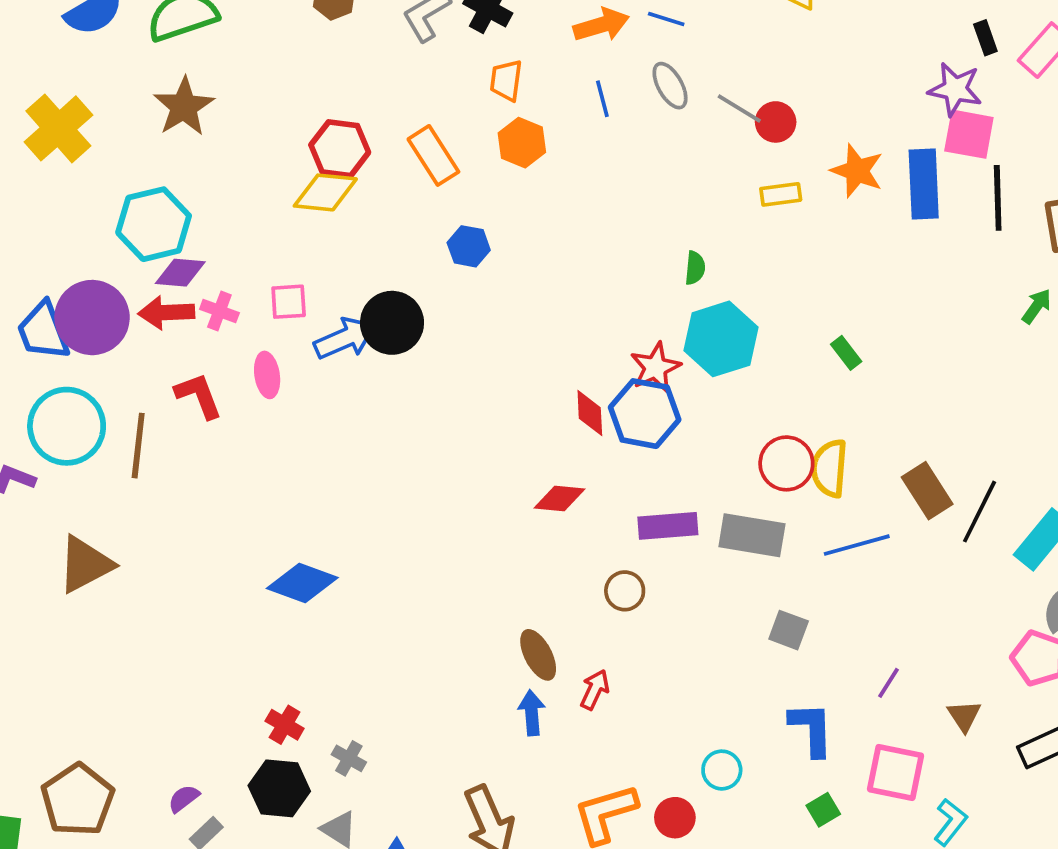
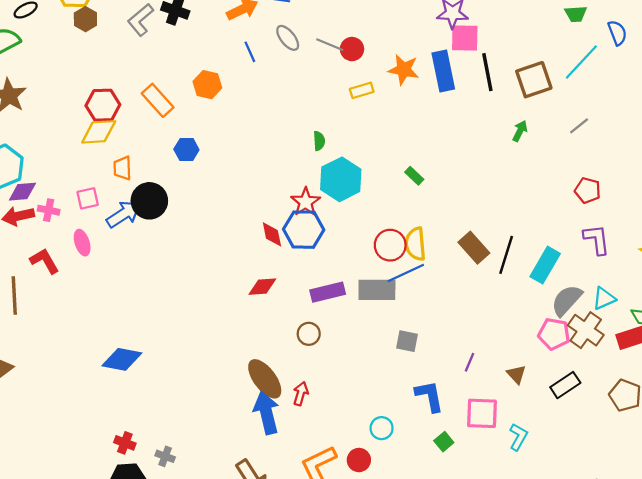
orange trapezoid: (506, 80) -> (122, 168), moved
blue line: (857, 545) -> (406, 273), moved
brown ellipse: (538, 655) -> (265, 379), size x1.4
blue arrow: (532, 713) -> (266, 413), size x1.6

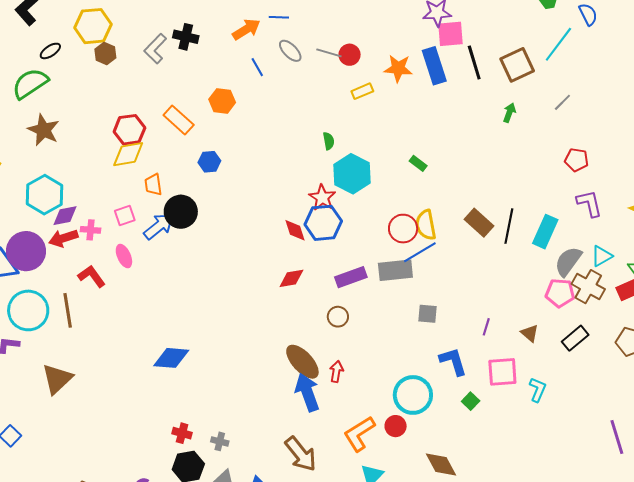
cyan circle: (382, 428) -> (413, 395), size x1.8

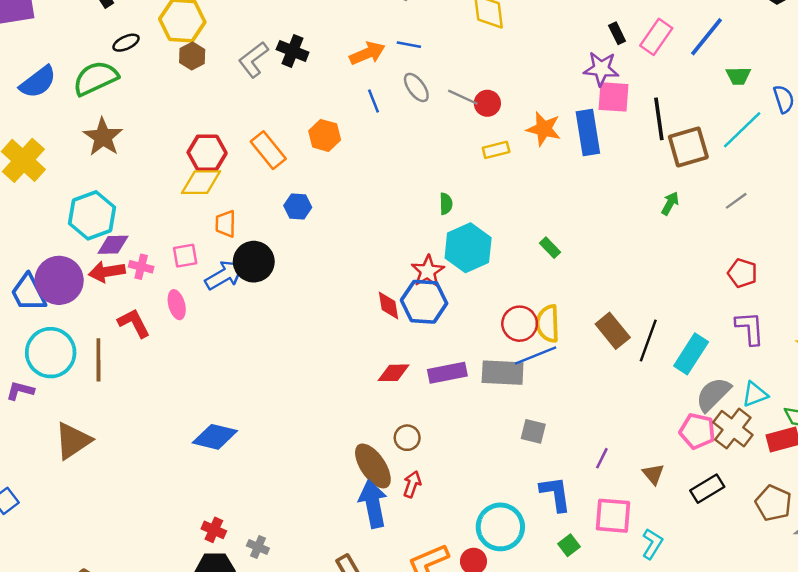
black line: (474, 63) -> (659, 119), moved
red diamond: (291, 278) -> (394, 373), moved
brown circle: (338, 317) -> (407, 438), moved

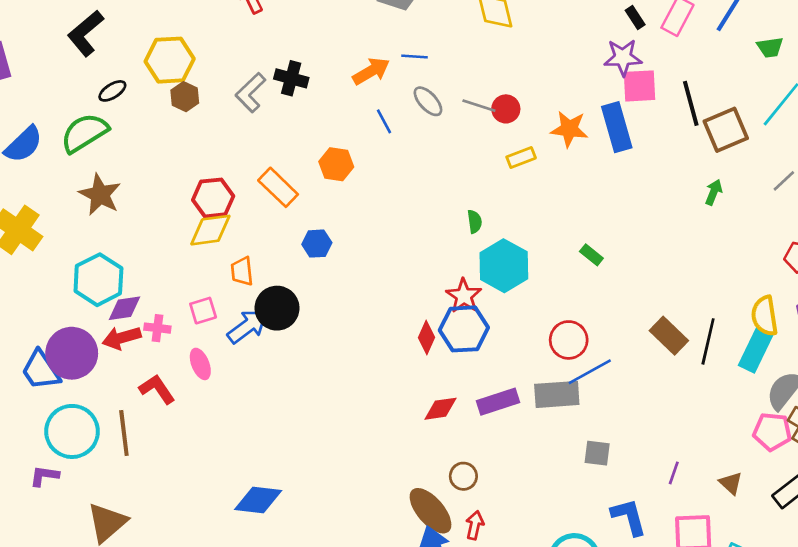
red diamond: (389, 305) -> (426, 338), turned 40
yellow semicircle: (548, 324) -> (765, 316), moved

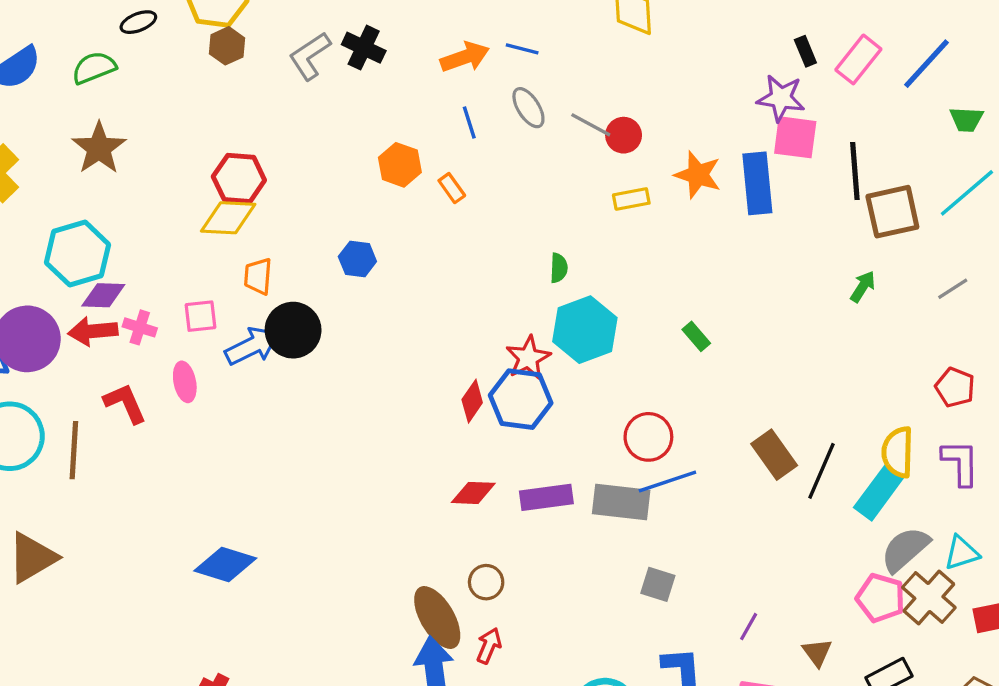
green semicircle: (84, 133) -> (94, 68), size x0.7
orange rectangle: (278, 187) -> (452, 188), moved, size x0.6

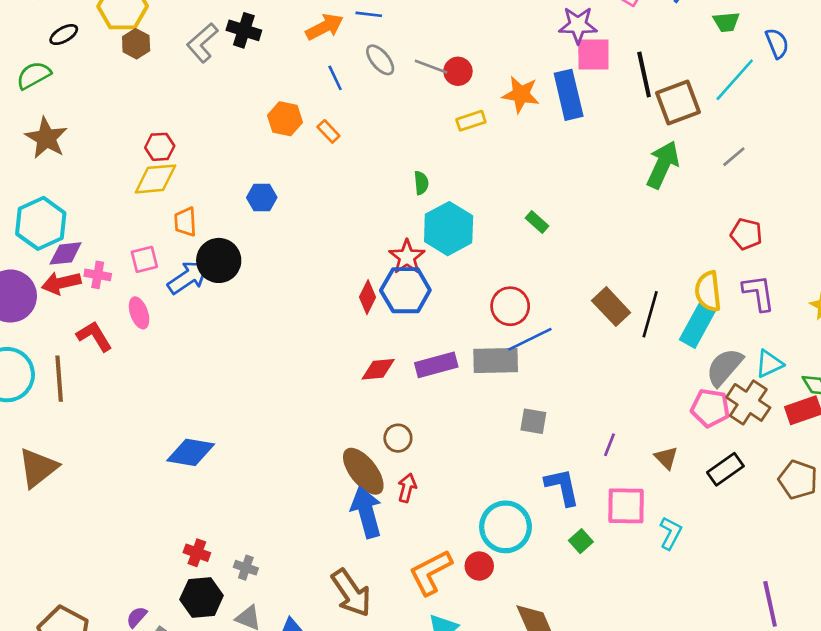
red hexagon: (239, 178) -> (160, 147), size x0.7
green arrow: (863, 287) -> (663, 165), size x1.8

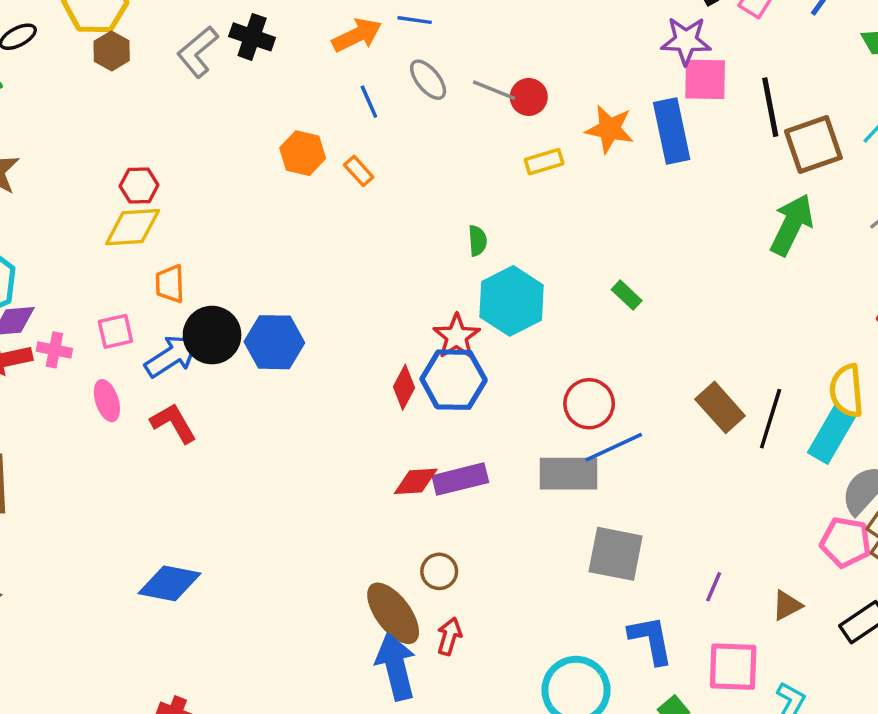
blue hexagon: (262, 198) -> (274, 342), moved, size x1.5
red L-shape: (94, 336) -> (173, 423), moved
purple rectangle: (436, 365) -> (460, 479), moved
gray square: (533, 421) -> (616, 554), size x1.6
brown triangle: (666, 458) -> (787, 605), turned 45

